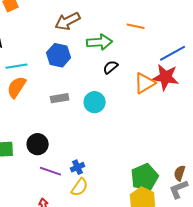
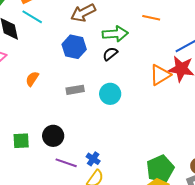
cyan line: (17, 66) -> (32, 17), moved, turned 40
black semicircle: (111, 67) -> (110, 54), moved
orange semicircle: (17, 87) -> (32, 79), size x0.7
blue cross: (78, 167) -> (93, 159), turned -32

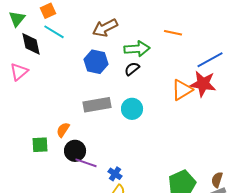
orange semicircle: (32, 79) -> (63, 130), moved
gray rectangle: (75, 90) -> (97, 105), size x1.5
green square: (21, 141) -> (40, 145), moved
purple line: (66, 163) -> (86, 163), moved

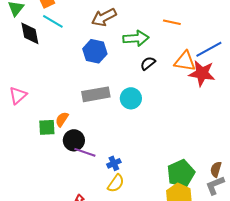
black semicircle: (132, 69) -> (148, 63), moved
pink triangle: (19, 72) -> (18, 95), moved
orange triangle: (182, 90) -> (185, 61), moved, turned 40
green square: (40, 145) -> (47, 127), moved
blue cross: (115, 174) -> (114, 163), turned 32

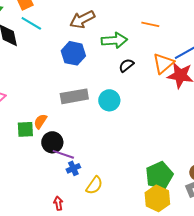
orange triangle: (185, 61) -> (163, 63), turned -50
blue cross: (114, 163) -> (73, 168), moved

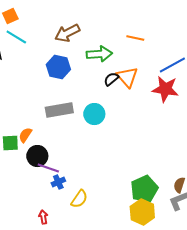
orange triangle: (163, 63) -> (127, 77), moved, turned -30

